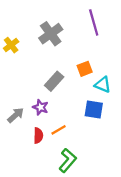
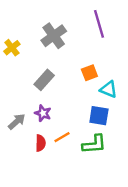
gray rectangle: (54, 81) -> (44, 80), moved
green L-shape: (68, 160) -> (94, 144), moved, turned 45

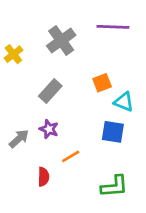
purple line: (99, 24) -> (113, 27), turned -72
red semicircle: (41, 143) -> (43, 177), moved
green L-shape: (94, 144) -> (114, 186), moved

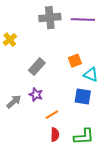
gray cross: (61, 41) -> (50, 18), moved, turned 30
red semicircle: (43, 177) -> (55, 135), moved

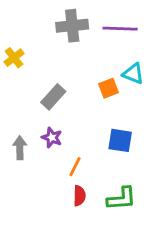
cyan triangle: (91, 75) -> (133, 74), moved
gray arrow: (14, 102) -> (20, 148), turned -49
orange line: (52, 115) -> (75, 167), turned -32

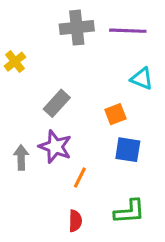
orange square: (108, 88) -> (115, 114), moved
purple star: (52, 138) -> (55, 147), size x1.5
red semicircle: (79, 196) -> (75, 221), moved

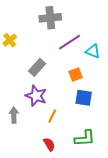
purple line: (128, 31) -> (70, 42), moved, turned -35
gray arrow: (21, 157) -> (14, 115), moved
red semicircle: (75, 221) -> (49, 144), turned -32

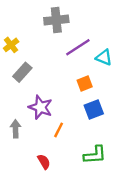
gray rectangle: (37, 67) -> (22, 72), moved
blue square: (84, 98) -> (94, 110), turned -30
red semicircle: (49, 144) -> (44, 162), moved

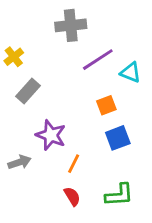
gray arrow: (16, 129) -> (19, 162), turned 72
red semicircle: (44, 162) -> (72, 196), moved

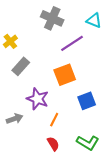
gray cross: (71, 25) -> (52, 18), turned 30
cyan triangle: (131, 72) -> (94, 20), moved
orange square: (106, 105) -> (65, 75), moved, size x1.5
green L-shape: (119, 195) -> (88, 143), turned 35

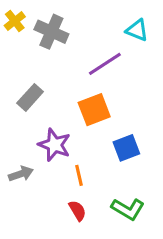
gray cross: (52, 18) -> (51, 32), moved
yellow cross: (10, 41) -> (15, 21), moved
orange line: (54, 120) -> (79, 175), turned -40

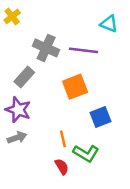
gray cross: (51, 32) -> (46, 48), moved
purple line: (105, 64) -> (84, 50), turned 40
purple star: (54, 145) -> (18, 110), moved
green L-shape: (128, 209) -> (86, 153), moved

